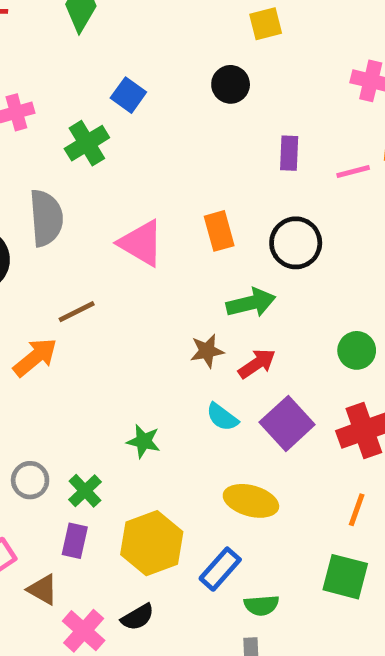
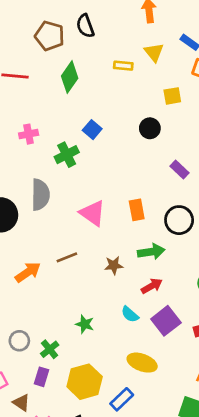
purple rectangle: (289, 153) -> (179, 170), turned -54
brown line: (77, 312) -> (67, 257), moved
brown star: (207, 351) -> (114, 265), moved

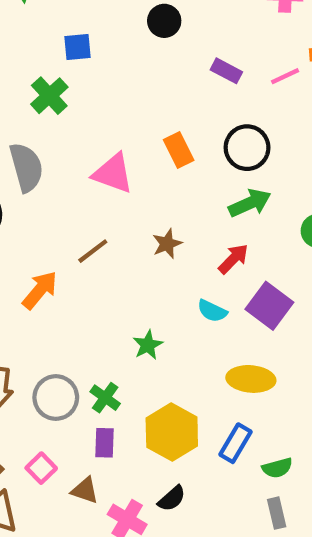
blue square: (92, 130) -> (77, 47), turned -30
green arrow: (151, 252) -> (250, 203), moved
green star: (85, 324) -> (148, 345), turned -30
gray circle: (19, 341) -> (56, 398), size x1.4

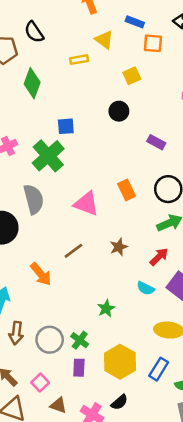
green cross: (49, 96) -> (48, 156), size x1.4
orange arrow: (40, 290) -> (41, 274), turned 100
brown triangle: (85, 490) -> (58, 405), moved

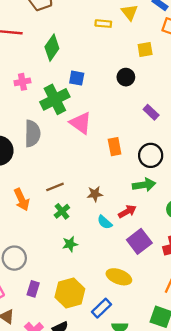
green diamond: (32, 83) -> (52, 48), moved
pink triangle: (86, 204) -> (81, 123), moved
cyan semicircle: (146, 288) -> (105, 222), moved
green cross: (80, 340) -> (62, 211), moved

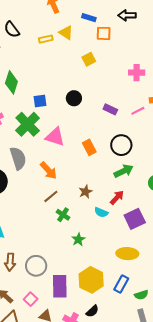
yellow rectangle: (103, 24) -> (46, 39), moved
black circle: (126, 77) -> (74, 98), moved
orange arrow: (22, 200) -> (49, 170), moved
purple square: (139, 241) -> (135, 219), turned 30
purple rectangle: (33, 289) -> (60, 286), size x1.6

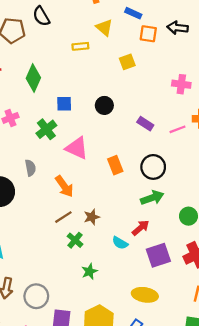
black arrow: (127, 15) -> (178, 28), moved
yellow rectangle: (46, 39) -> (80, 46), moved
green cross: (28, 124) -> (46, 129), size x0.7
gray semicircle: (18, 158) -> (30, 168), size x0.6
brown star: (86, 192) -> (92, 217), moved

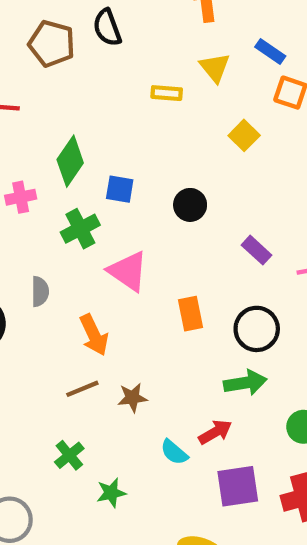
yellow square: (127, 62) -> (244, 135), turned -35
green diamond: (33, 78) -> (70, 161), moved
green cross: (75, 240) -> (69, 455), moved

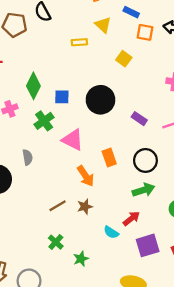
black circle: (190, 205) -> (101, 100), size x1.6
orange arrow: (94, 335) -> (86, 176), moved

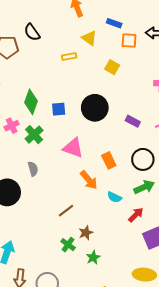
green cross: (44, 121) -> (34, 135), moved
brown star: (85, 207) -> (86, 233), moved
cyan semicircle: (111, 232) -> (114, 197), moved

